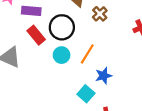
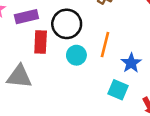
red rectangle: (36, 35) -> (41, 42), turned 60

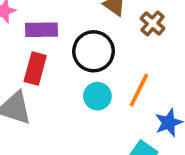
red rectangle: (41, 42) -> (35, 69), moved

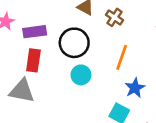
orange line: (139, 90) -> (122, 57), moved

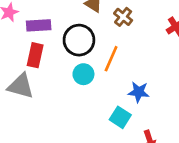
orange line: (122, 57) -> (111, 59), moved
blue star: (135, 88) -> (139, 92), turned 30

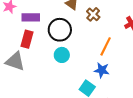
orange line: (111, 59) -> (106, 46), moved

